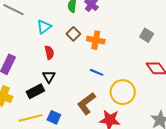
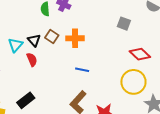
cyan triangle: (44, 27) -> (15, 45), moved
black triangle: (49, 77) -> (34, 40), moved
yellow circle: (123, 92) -> (133, 82), moved

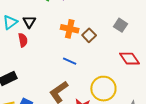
brown square: (52, 37) -> (89, 35), moved
yellow circle: (133, 82) -> (103, 89), moved

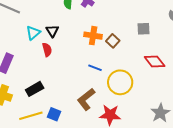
gray square: (121, 25) -> (144, 29), turned -32
yellow circle: (103, 89) -> (120, 82), moved

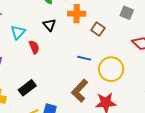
gray square: (144, 29) -> (127, 13), turned 32
black triangle: (52, 31) -> (49, 25), moved
orange cross: (93, 36) -> (77, 14), moved

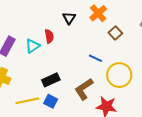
orange cross: (77, 14) -> (98, 13), turned 36
cyan triangle: (18, 32) -> (33, 46), moved
black rectangle: (27, 88) -> (51, 80), moved

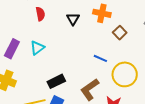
orange cross: (98, 13) -> (102, 13), turned -36
red semicircle: (49, 36) -> (40, 14), moved

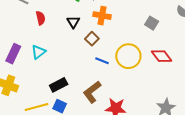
brown square: (120, 33) -> (92, 39), moved
yellow circle: (125, 74) -> (128, 56), moved

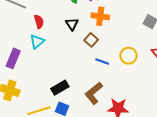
cyan triangle: (38, 52) -> (37, 42), moved
yellow circle: (128, 56) -> (128, 56), size x0.7

